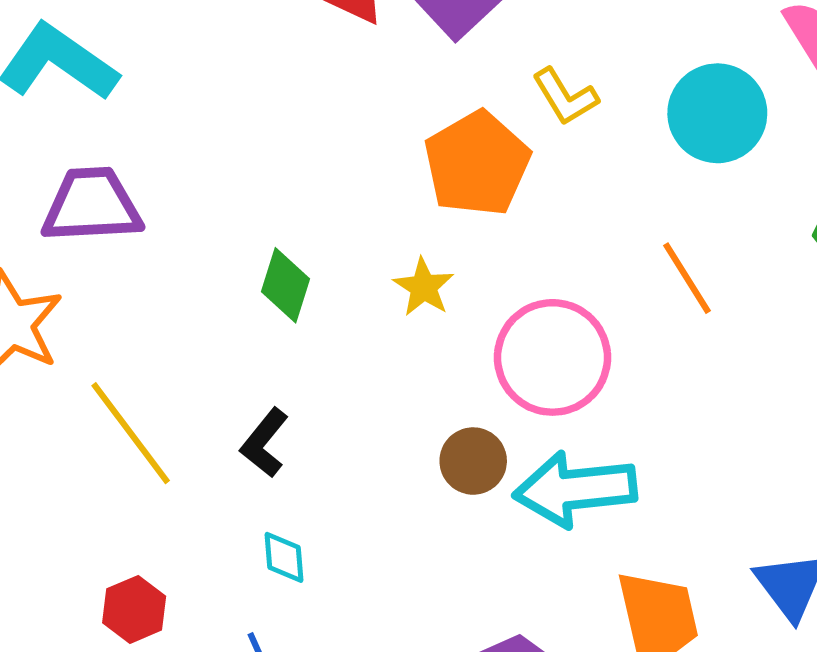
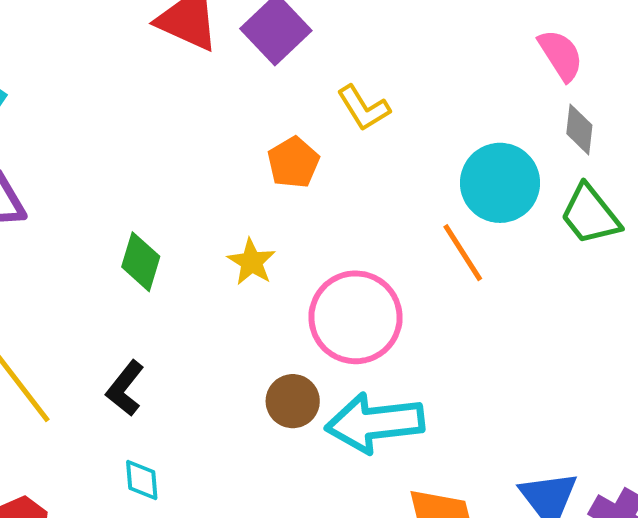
cyan circle: (717, 113) -> (500, 183), moved
orange pentagon: (477, 164) -> (293, 162), size x0.6

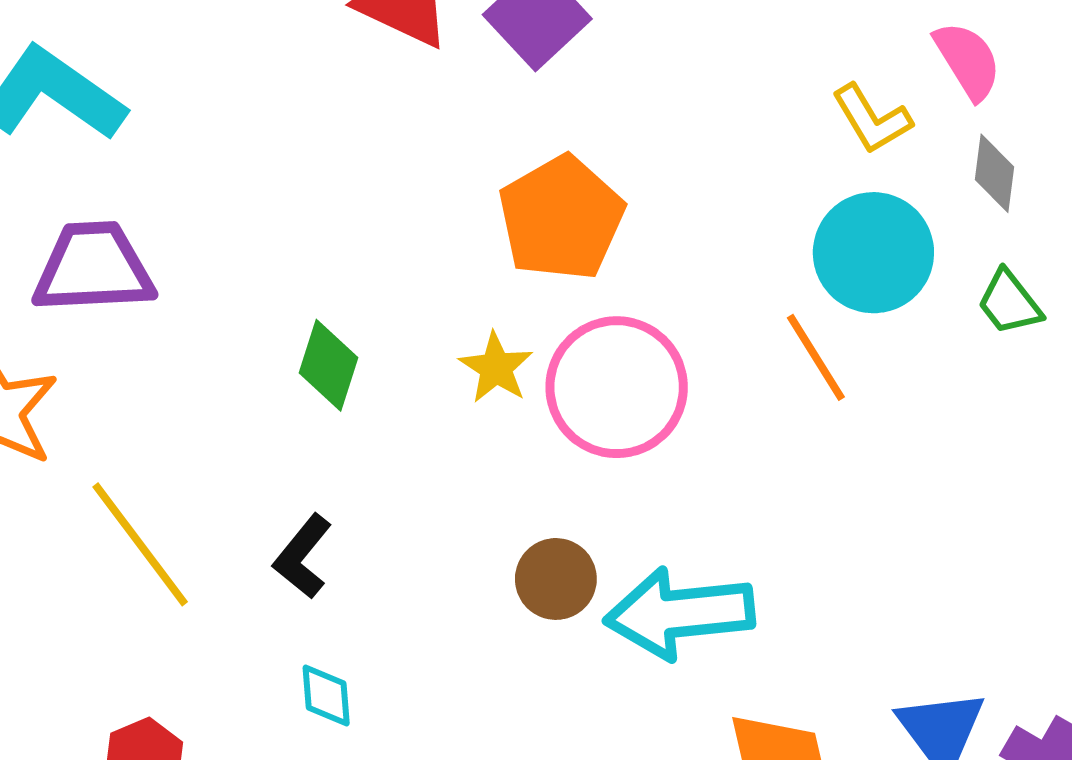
yellow L-shape: (363, 108) -> (872, 119), moved
orange pentagon: (293, 162) -> (561, 218), size x1.6
green trapezoid: (590, 215) -> (1009, 302), size x0.7
pink circle: (355, 317) -> (617, 387), moved

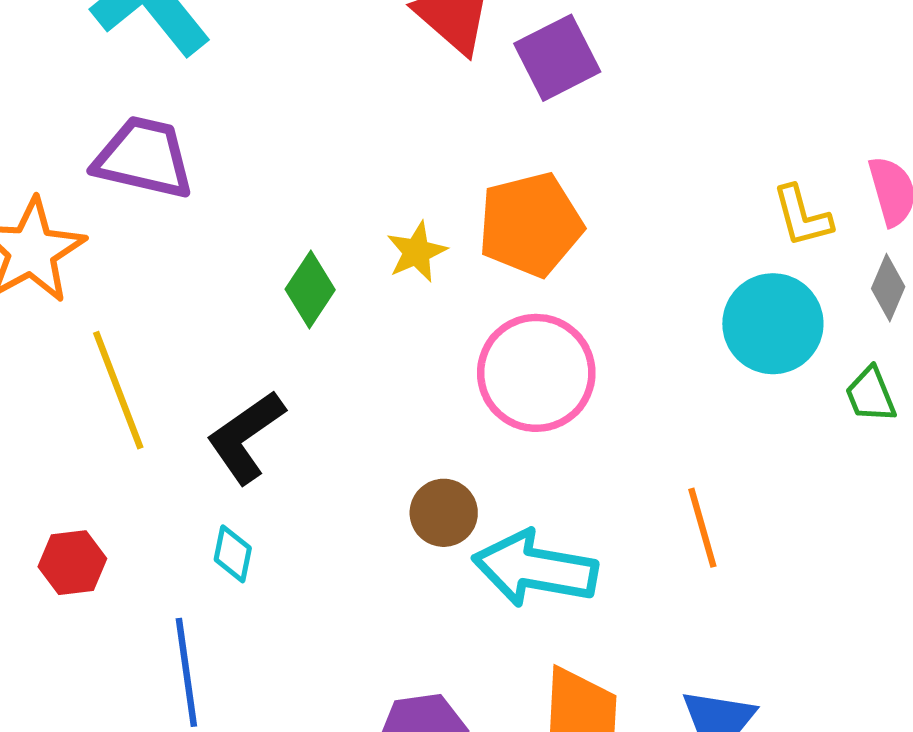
orange line: (816, 357) -> (702, 528), moved
yellow star: (496, 368) -> (417, 252), moved
black L-shape: (303, 556) -> (246, 437), size x1.4

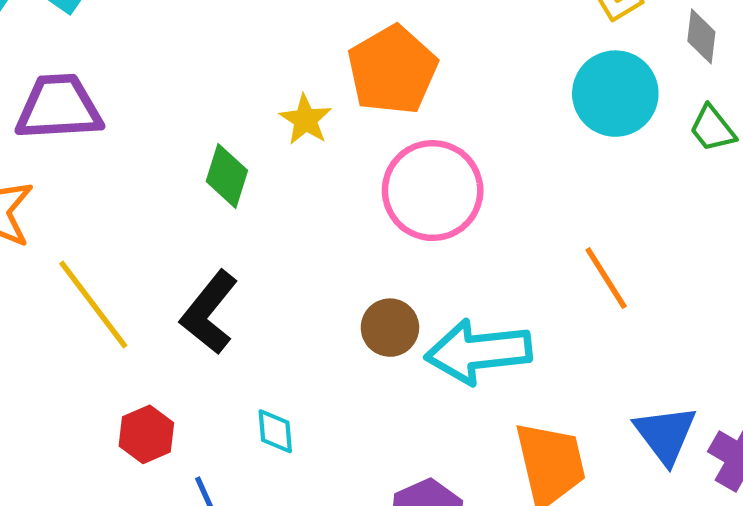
cyan diamond: (233, 554) -> (275, 431), moved
red hexagon: (72, 563) -> (146, 434), moved

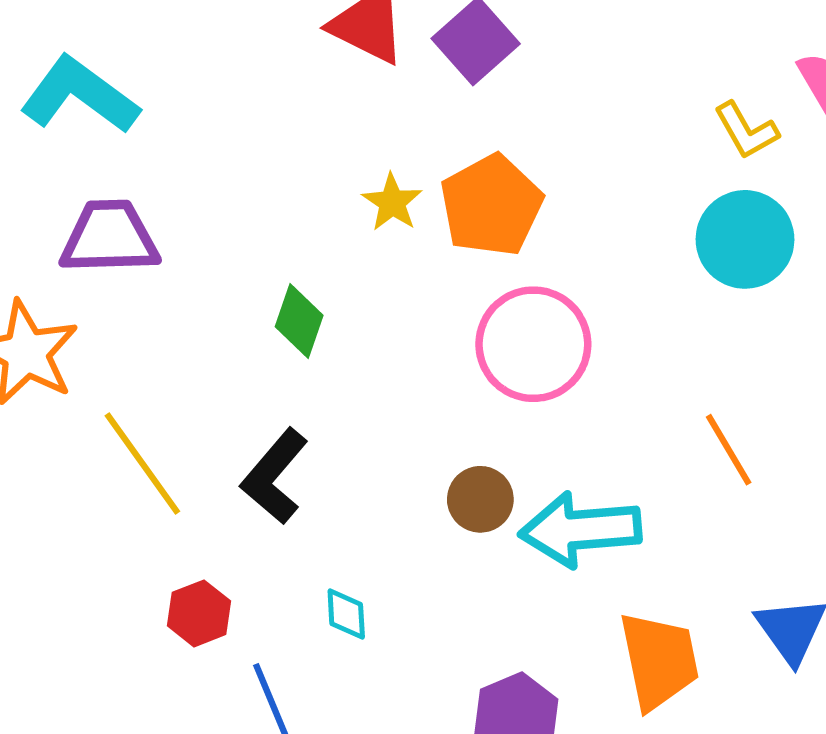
yellow star: (305, 120) -> (392, 202), moved

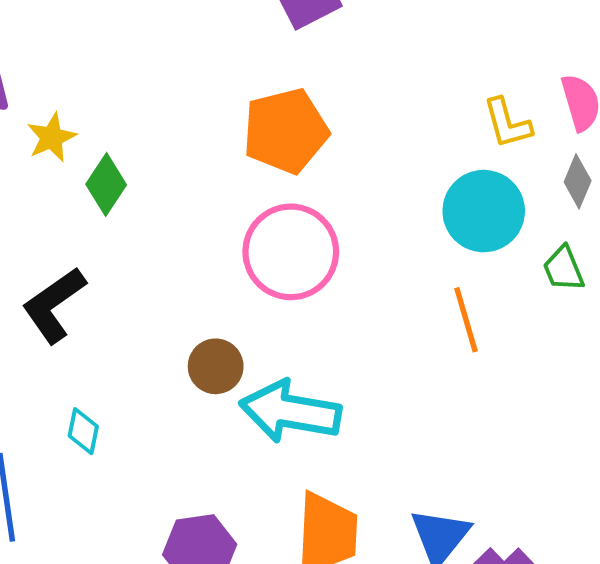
yellow star: (392, 202) -> (52, 137), moved
orange line: (729, 450) -> (466, 320), moved

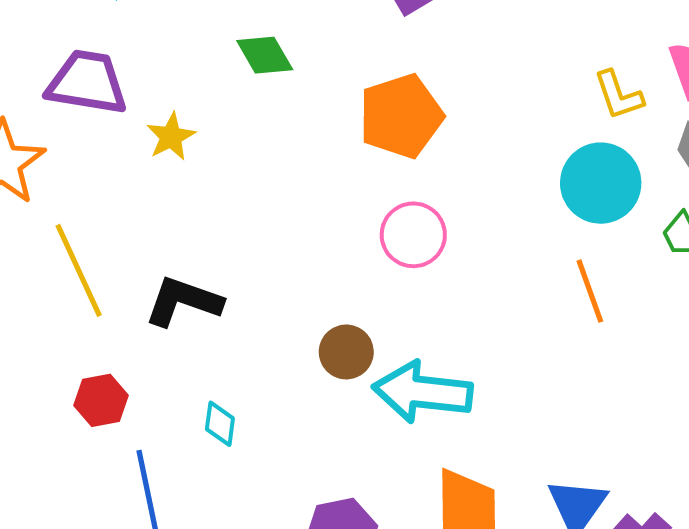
green diamond: (106, 184) -> (265, 55), moved, turned -60
pink circle: (291, 252) -> (413, 235), size x0.7
black L-shape: (54, 305) -> (183, 301), turned 58

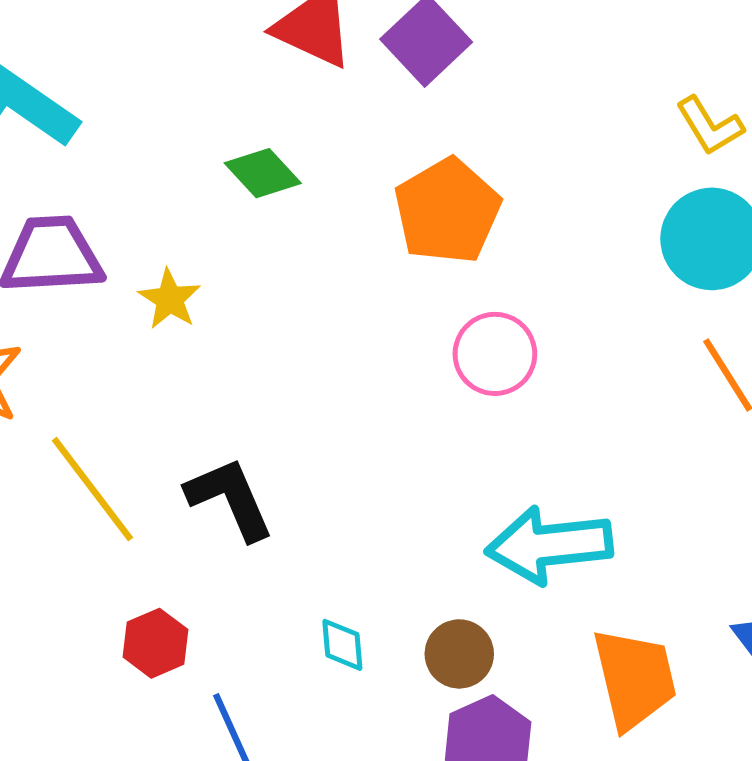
black L-shape: (183, 301) -> (230, 499), turned 60
brown circle: (346, 352) -> (459, 654), moved
cyan diamond: (220, 424) -> (342, 645), moved

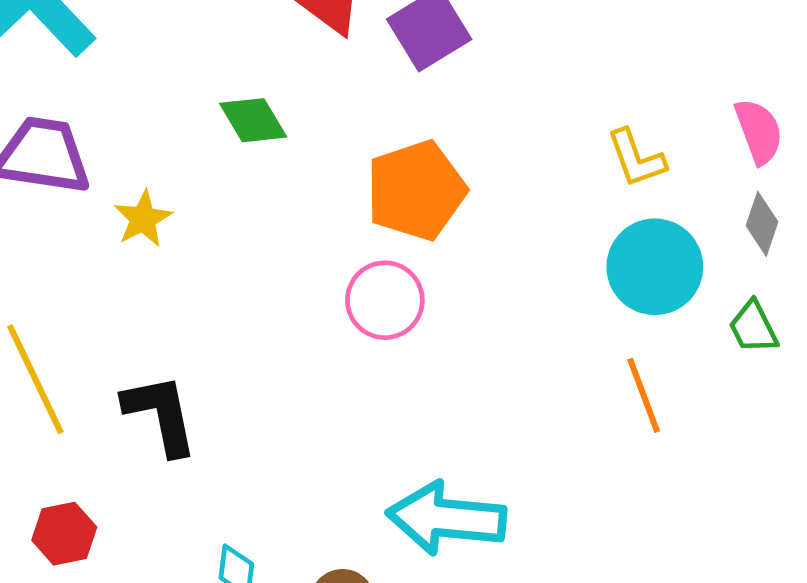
yellow L-shape: (710, 126) -> (636, 158), moved
pink circle: (495, 354) -> (385, 300), moved

